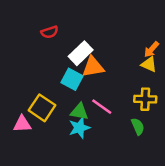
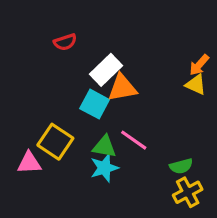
yellow cross: (145, 99) -> (188, 192), moved, turned -30
green semicircle: (138, 126) -> (181, 166), turned 98

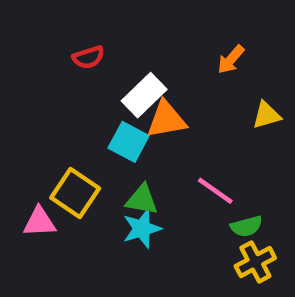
orange arrow: (199, 65) -> (231, 60), moved
yellow triangle: (196, 85) -> (266, 115), turned -40
pink line: (134, 140) -> (215, 191), moved

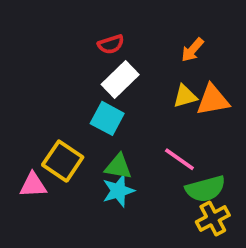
red semicircle: (88, 57) -> (111, 44), moved
yellow triangle: (266, 115) -> (185, 96), moved
orange triangle: (166, 120) -> (213, 100), moved
green semicircle: (246, 226) -> (205, 189), size x1.5

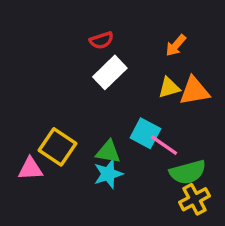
cyan square: (107, 118) -> (145, 133), moved

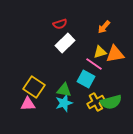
pink line: (164, 145) -> (94, 64), moved
pink triangle: (30, 169) -> (28, 104), moved
yellow cross: (194, 199) -> (96, 102), moved

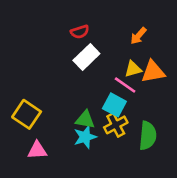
yellow square: (34, 87) -> (27, 114), moved
yellow cross: (96, 102) -> (116, 125), moved
green semicircle: (111, 102) -> (148, 136), turned -70
pink triangle: (28, 104) -> (37, 150), moved

